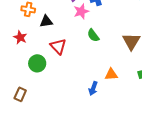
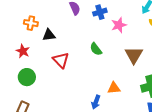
pink star: (81, 11) -> (119, 25), moved
green circle: (37, 63) -> (27, 77), moved

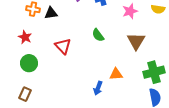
pink star: (119, 25) -> (130, 11), moved
black triangle: (49, 35) -> (51, 13), moved

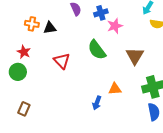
pink star: (130, 11) -> (115, 26), moved
green semicircle: (98, 35) -> (97, 50), size x1.5
green circle: (29, 63) -> (18, 72), moved

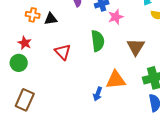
green semicircle: (97, 50) -> (98, 41), turned -150
orange triangle: (115, 89) -> (116, 80), size x1.5
brown rectangle: (24, 109) -> (25, 100), size x1.5

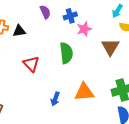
brown triangle: (136, 47) -> (110, 47), moved
blue arrow: (98, 94) -> (55, 99), moved

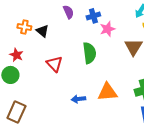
black triangle: (19, 31) -> (42, 31), turned 48
blue arrow: (55, 99) -> (78, 99), turned 64

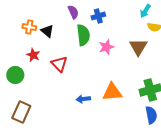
pink star: (107, 29) -> (106, 47), moved
green semicircle: (89, 53) -> (83, 35), moved
red star: (16, 55) -> (33, 55), moved

